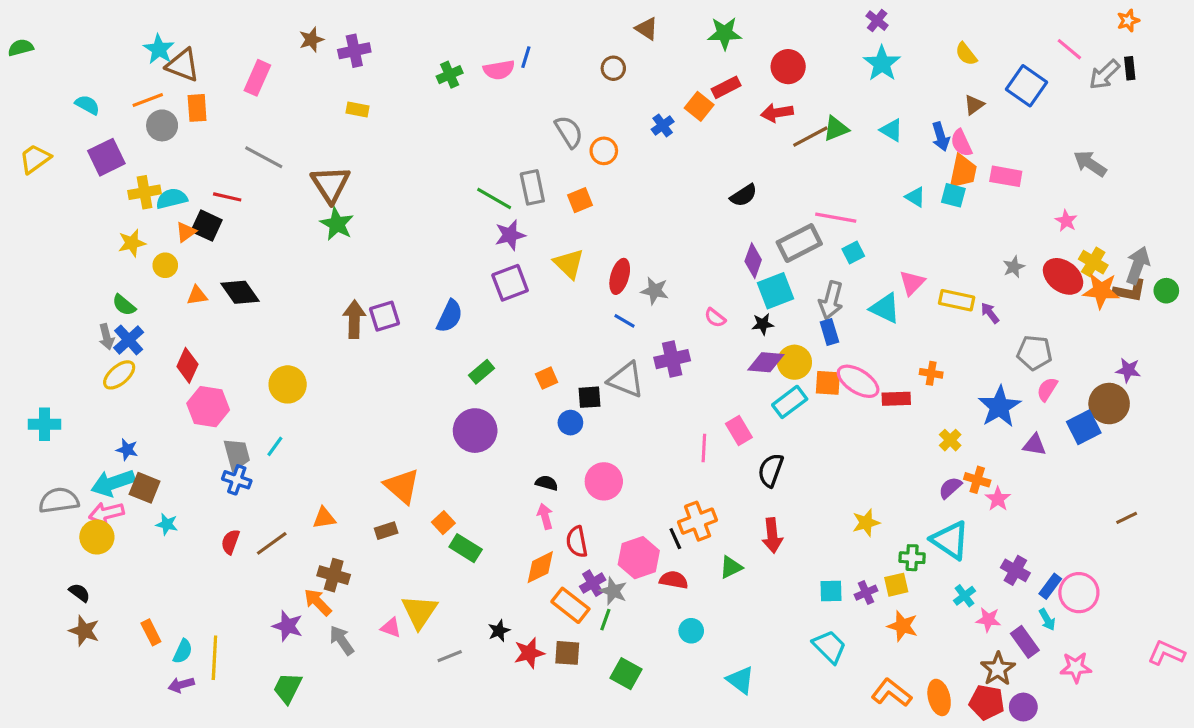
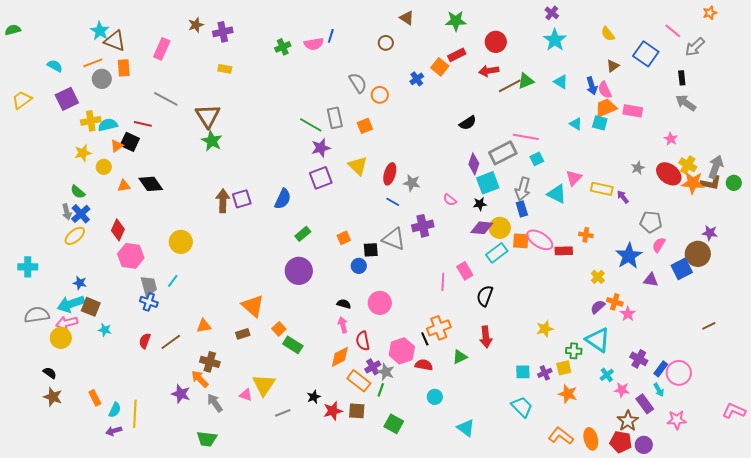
black rectangle: (1130, 68) -> (682, 78), moved
orange trapezoid: (963, 172) -> (606, 108), turned -125
green trapezoid: (288, 688) -> (207, 439), moved, turned -110

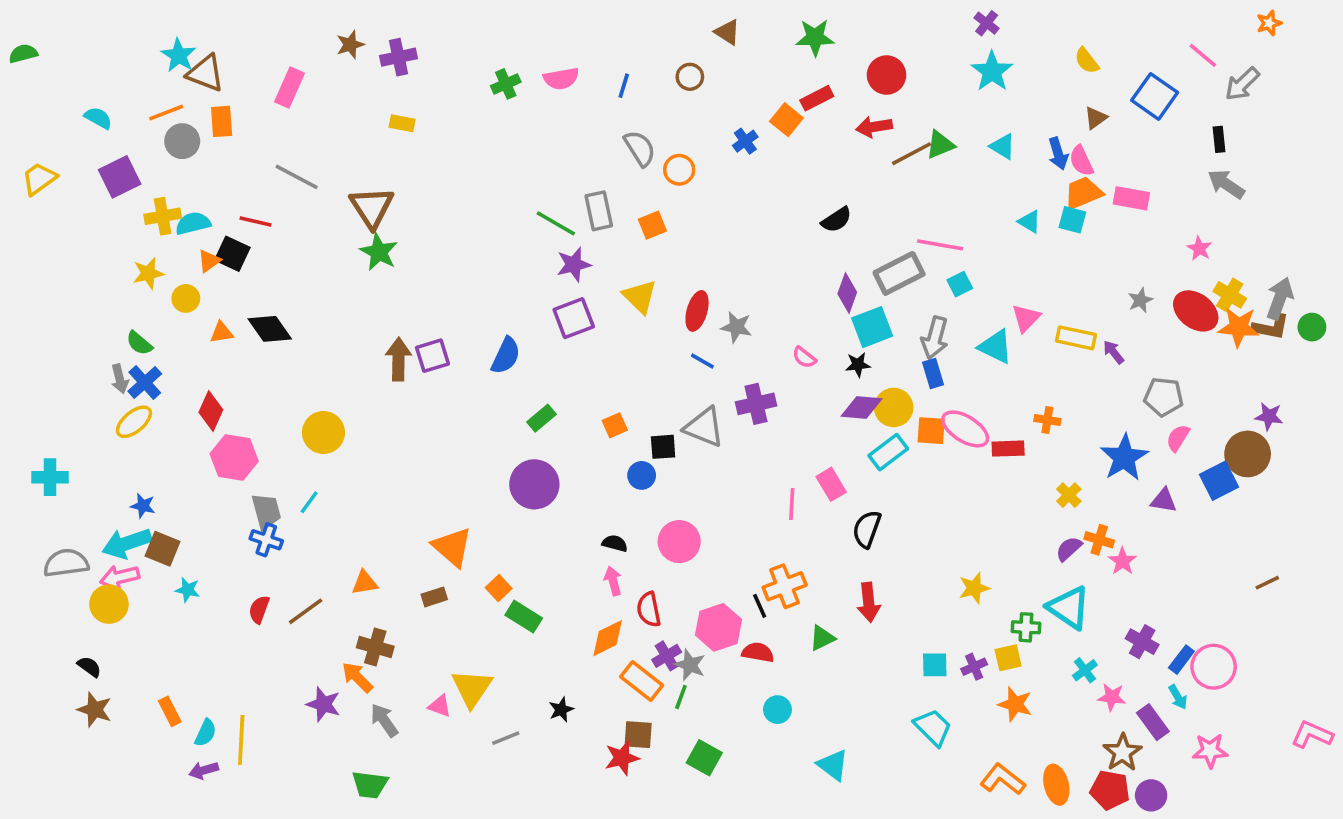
blue line: (331, 36) -> (624, 86), moved
red star: (333, 411) -> (622, 758), moved

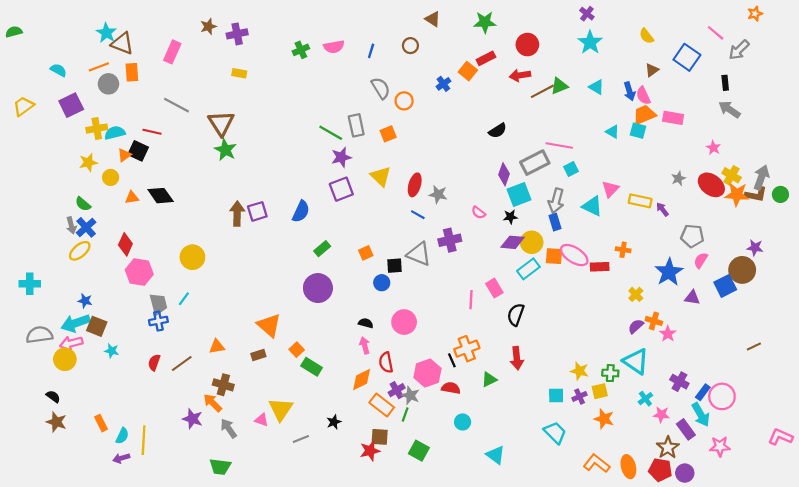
blue cross: (266, 540) -> (158, 321), turned -30
yellow star: (974, 588) -> (579, 371), moved, turned 30
cyan arrow: (1178, 697) -> (701, 415), size x1.6

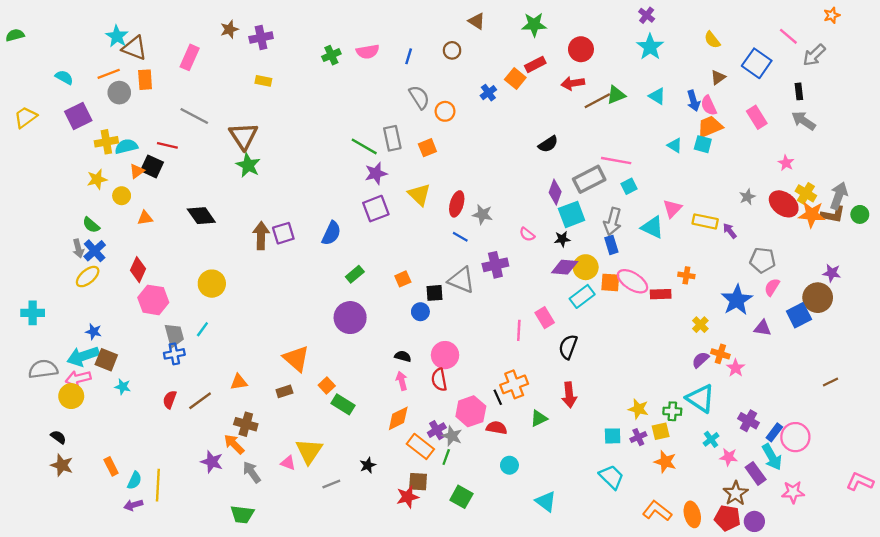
pink rectangle: (673, 118) -> (757, 117), moved, turned 48
black diamond: (161, 196) -> (201, 216), moved
red semicircle: (386, 362) -> (439, 380), moved

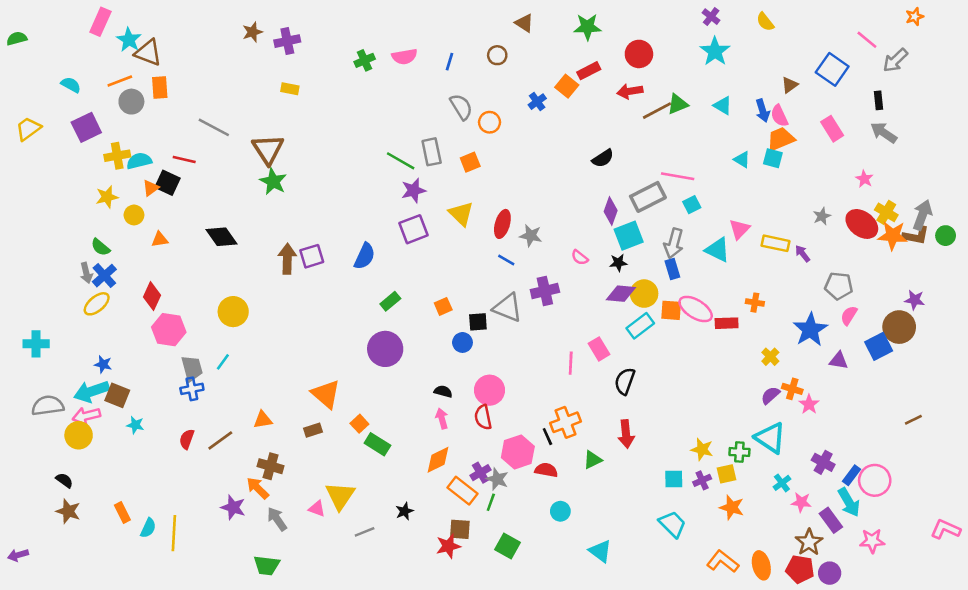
yellow semicircle: (712, 40) -> (765, 22), moved
pink rectangle: (190, 57) -> (100, 22), moved
purple arrow: (133, 505) -> (18, 555), moved

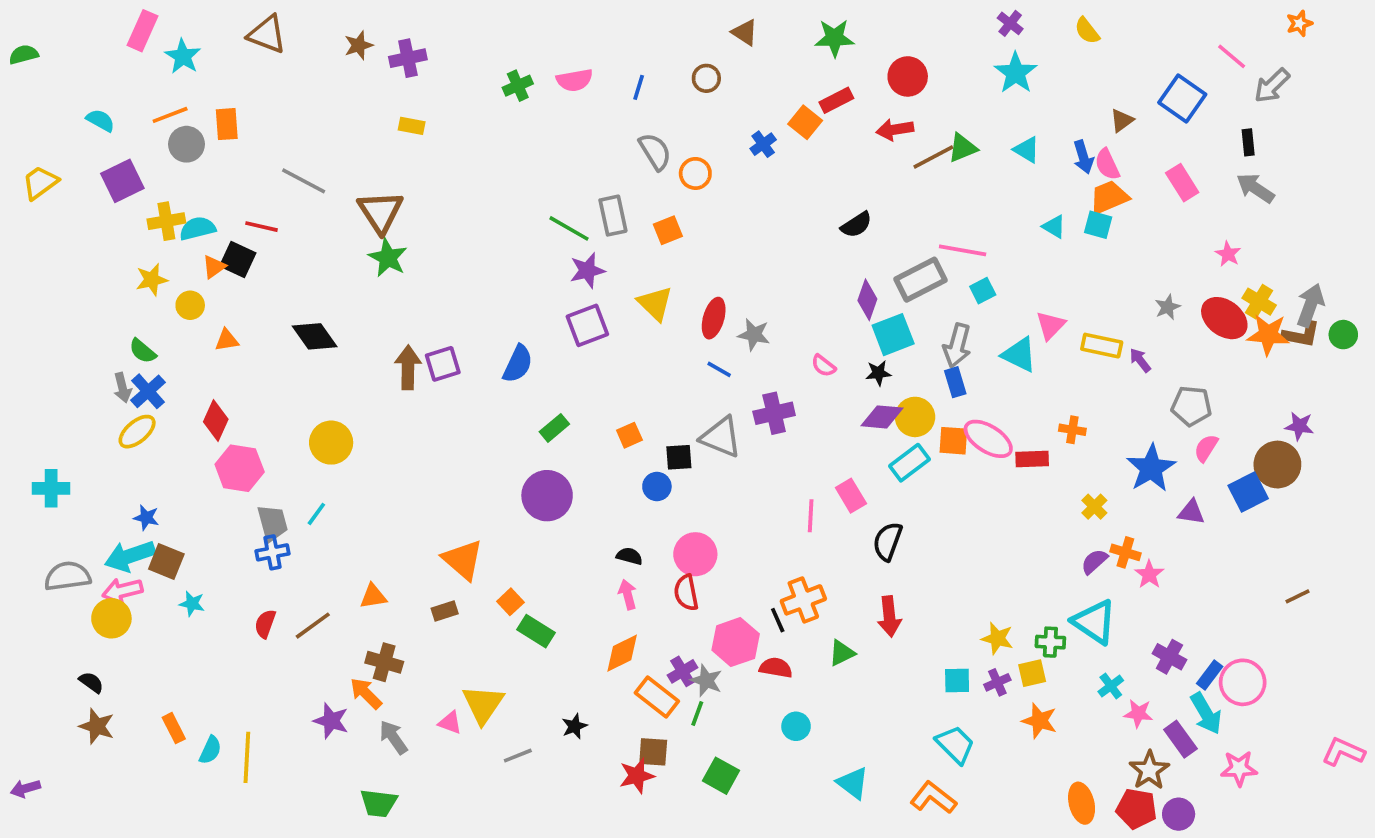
brown triangle: (148, 53) -> (267, 34), moved
orange L-shape: (723, 561) -> (933, 798), moved

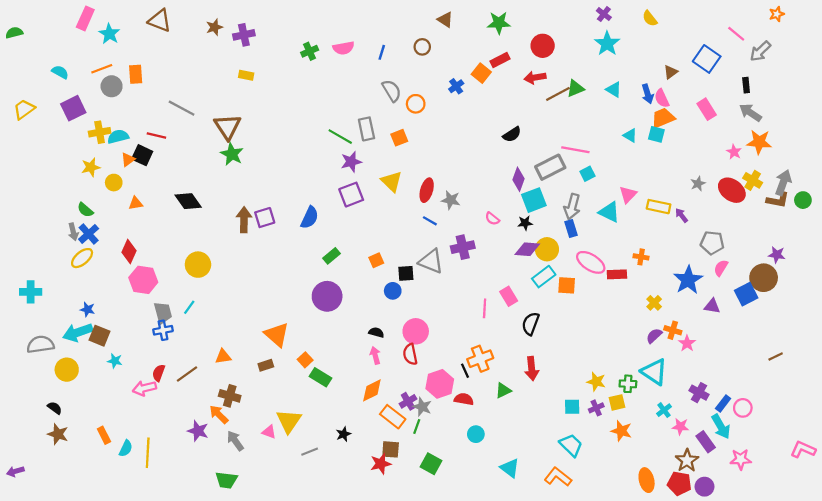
orange star: (1268, 335) -> (759, 142), moved
orange square: (953, 441) -> (567, 285), moved
pink arrow: (122, 591) -> (144, 388), moved
pink circle: (1243, 682) -> (743, 408), size x0.7

